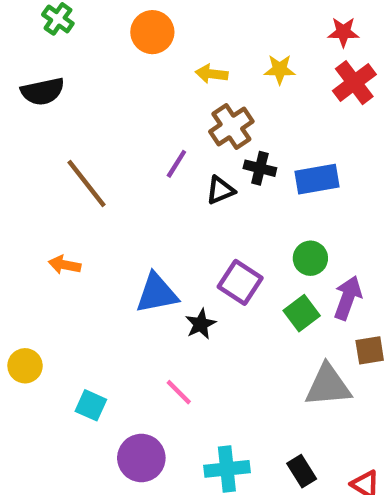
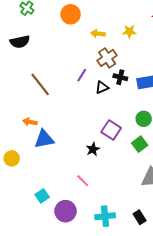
blue triangle: (157, 293) -> (44, 139), moved
yellow circle: (25, 366) -> (12, 158), moved
cyan square: (91, 405) -> (42, 196), moved, turned 32

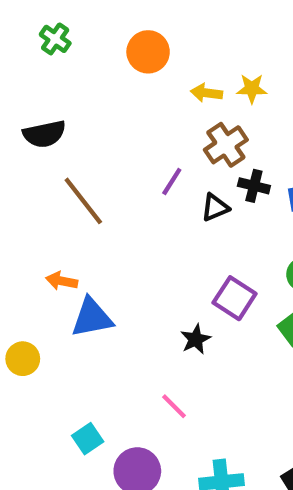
yellow star: (129, 32) -> (252, 89), moved
black semicircle: (20, 42) -> (44, 134), moved

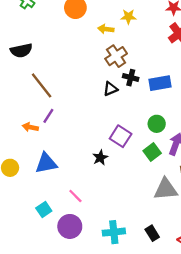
yellow star: (252, 89) -> (128, 17), moved
purple line: (172, 182) -> (48, 116), moved
blue triangle: (92, 318) -> (46, 163), moved
pink line: (174, 406) -> (75, 196), moved

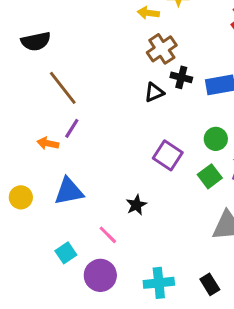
black star: (100, 158) -> (136, 205), moved

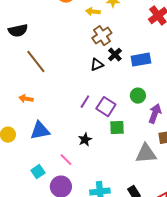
black cross: (181, 77) -> (115, 55), turned 32
purple line: (72, 128) -> (85, 102), moved
green square: (210, 176) -> (117, 128), moved, turned 35

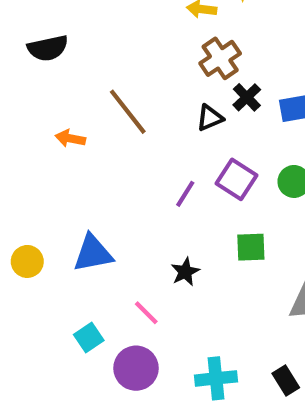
brown line: (36, 62) -> (128, 112), moved
orange arrow: (26, 99) -> (70, 138), moved
purple square: (106, 107) -> (237, 179), moved

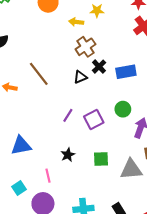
purple square: (237, 179) -> (94, 120), moved, turned 30
green square: (251, 247) -> (101, 159), moved
pink line: (146, 313) -> (48, 176), turned 32

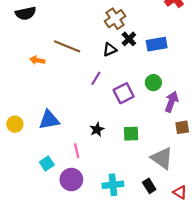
brown line: (39, 74) -> (67, 46), turned -30
purple line: (68, 115) -> (96, 78), moved
gray triangle: (131, 169) -> (162, 158), moved, turned 40

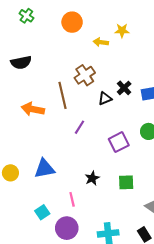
brown cross: (115, 19) -> (85, 75), moved
brown line: (67, 46) -> (62, 95), turned 55
orange arrow: (37, 60) -> (33, 109), size x1.5
purple line: (96, 78) -> (79, 127), moved

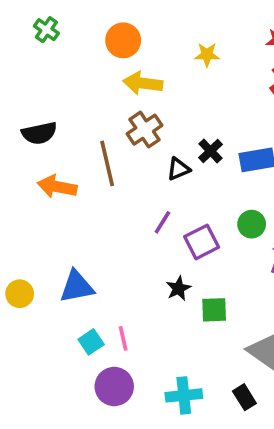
yellow arrow: (101, 42) -> (143, 83), moved, size x1.5
black semicircle: (21, 62) -> (39, 133), moved
purple line: (79, 127) -> (162, 222), moved
black star: (92, 178) -> (178, 288), moved
cyan square: (42, 212) -> (91, 342), moved

